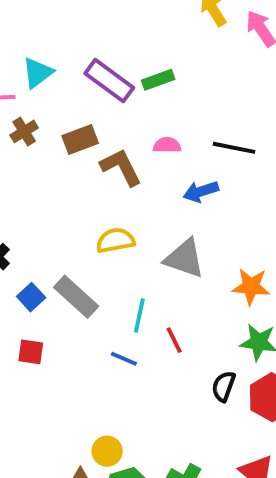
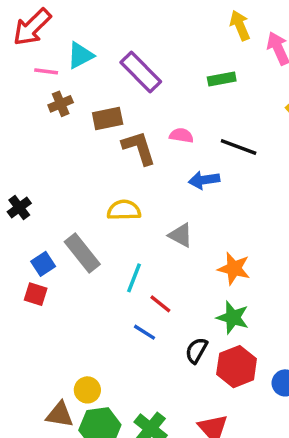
green rectangle: (158, 80) -> (222, 79), moved
gray triangle: (184, 258) -> (181, 235), size x0.7
blue square: (31, 297) -> (43, 264), moved
red line: (174, 340) -> (160, 304), turned -35
blue line: (124, 359) -> (145, 332), moved

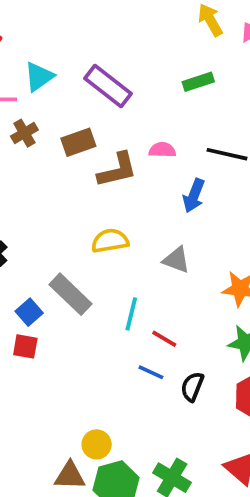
brown L-shape: (139, 148) -> (117, 170), turned 102
blue arrow: (204, 180) -> (194, 196), turned -52
black semicircle: (196, 350) -> (192, 387), moved

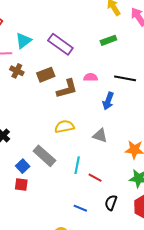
brown cross: (24, 133) -> (17, 71), turned -32
blue line: (151, 372) -> (80, 208), moved

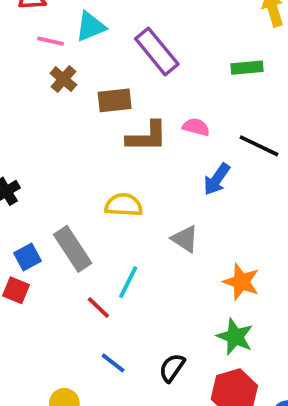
red line: (95, 178) -> (98, 307), moved

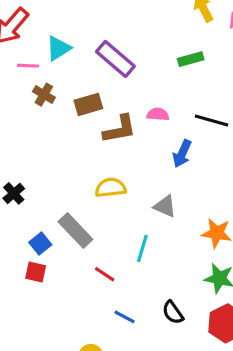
cyan line: (128, 282) -> (142, 248), moved
black semicircle: (172, 368) -> (173, 312), turned -60

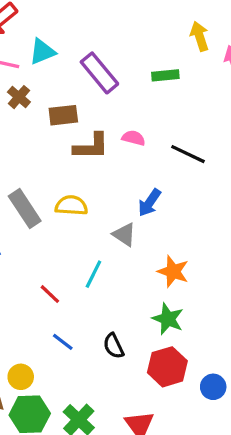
green rectangle: (191, 59) -> (165, 75), moved
blue arrow: (182, 154) -> (149, 203), moved
gray rectangle: (75, 230) -> (25, 209), moved

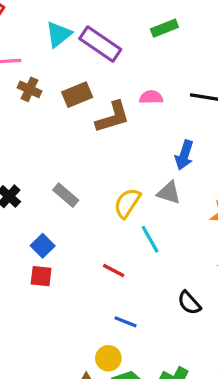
cyan triangle: (42, 52) -> (59, 34), moved
yellow semicircle: (71, 205) -> (127, 203), moved, turned -44
gray rectangle: (25, 209) -> (66, 195), size x0.7
cyan line: (93, 274) -> (150, 239), turned -40
blue line: (63, 342) -> (126, 322), moved

